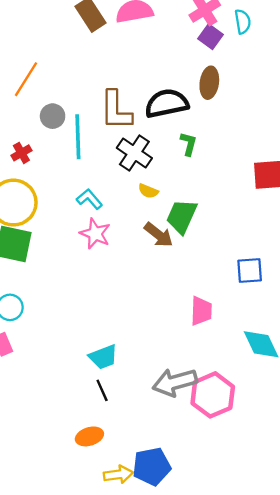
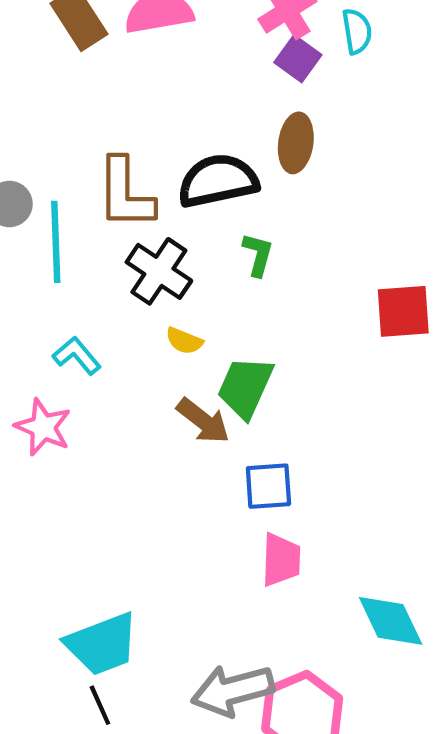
pink star: (95, 234) -> (43, 427), moved
blue square: (250, 271) -> (268, 486), moved
cyan trapezoid: (103, 357) -> (102, 644), size x1.4

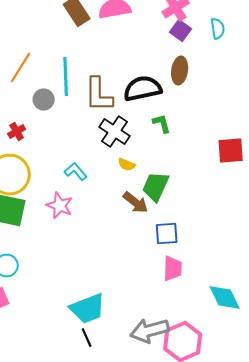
cyan semicircle: (357, 31) -> (218, 28), moved
cyan line: (56, 242) -> (66, 76), moved
green L-shape: (258, 255) -> (162, 124), turned -30

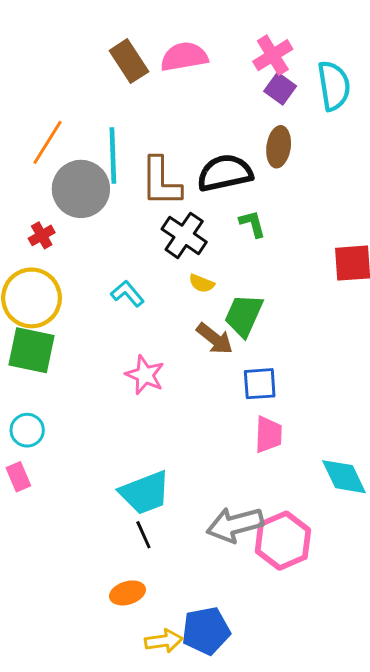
cyan semicircle: (218, 28) -> (334, 86), size x1.6
gray circle: (44, 100) -> (81, 189), size x1.8
pink star: (60, 206) -> (145, 375), moved

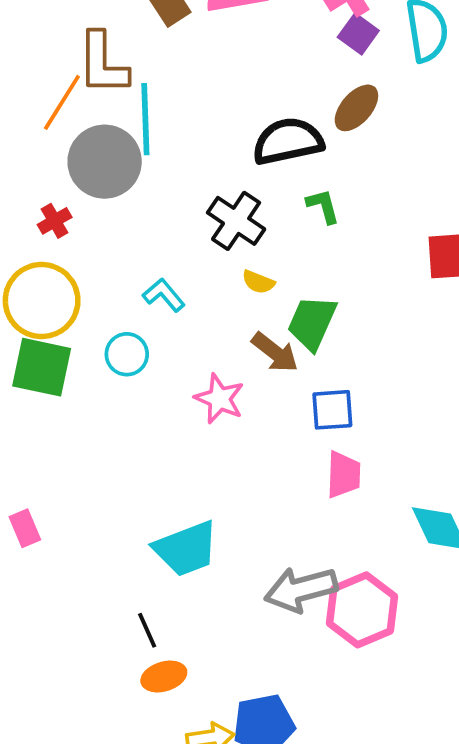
brown ellipse: (279, 147) -> (356, 108), turned 33
brown L-shape: (161, 182) -> (103, 63), moved
pink star: (145, 375) -> (219, 399), moved
cyan circle: (27, 430) -> (127, 354), moved
black line: (143, 535) -> (147, 630), moved

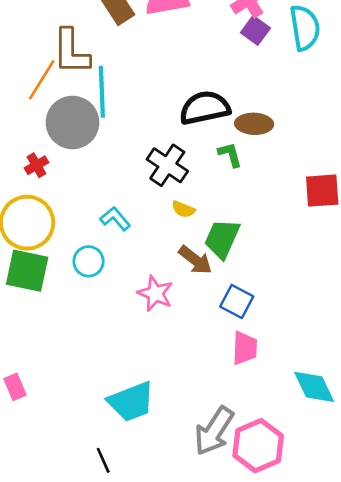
brown ellipse: (356, 108) -> (254, 124), moved, turned 51
blue square: (332, 410) -> (237, 301), turned 32
gray arrow: (301, 589) -> (214, 431), turned -42

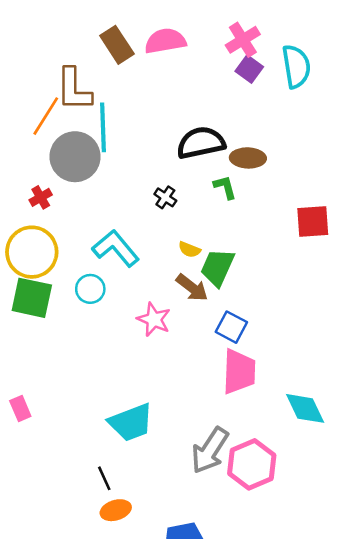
black cross: (167, 165) -> (165, 197), size x0.6
yellow semicircle: (183, 209) -> (189, 250), moved
cyan L-shape: (115, 219) -> (116, 248), size x1.6
pink trapezoid: (245, 348) -> (239, 372), size x1.4

